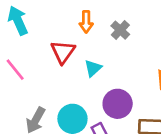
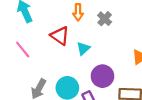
red triangle: (63, 52) -> (60, 36), turned -30

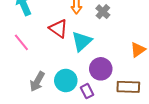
cyan triangle: (83, 48) -> (82, 41), size x1.5

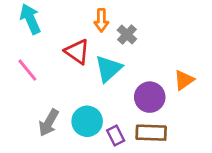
gray cross: (103, 12) -> (127, 35), moved
purple circle: (101, 69) -> (150, 97), moved
brown rectangle: (128, 87) -> (151, 133), moved

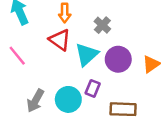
orange arrow: (101, 20) -> (65, 13), moved
purple circle: (150, 97) -> (118, 59), moved
purple rectangle: (116, 135) -> (93, 88), moved, turned 49

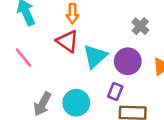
gray cross: (102, 25) -> (140, 26), moved
purple rectangle: (93, 88) -> (115, 91), moved

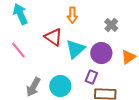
orange arrow: (72, 14) -> (72, 15), moved

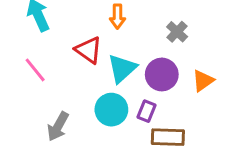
cyan circle: (60, 86) -> (111, 110), moved

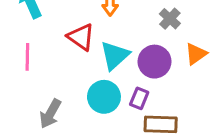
pink line: (35, 70) -> (27, 57), turned 40
orange triangle: (203, 81) -> (196, 54), moved

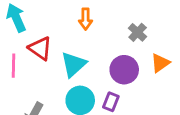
red triangle: (81, 37) -> (40, 48), moved
cyan triangle: (115, 55) -> (74, 64), moved

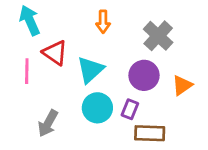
gray cross: (138, 32) -> (158, 36), size x1.5
orange triangle: (160, 63) -> (182, 85), moved

